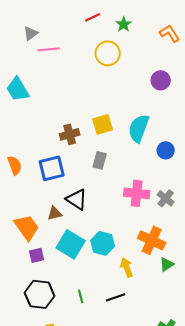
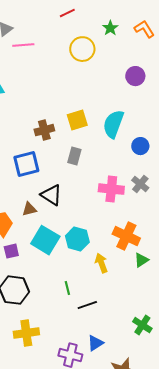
green star: (124, 24) -> (110, 28), moved
gray cross: (166, 198) -> (140, 184), moved
green line: (81, 296) -> (67, 288), moved
black line: (116, 297) -> (87, 305), moved

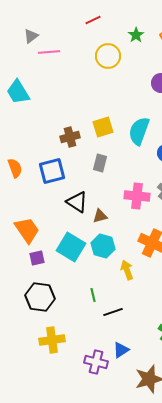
brown triangle: (29, 209) -> (100, 216), moved

